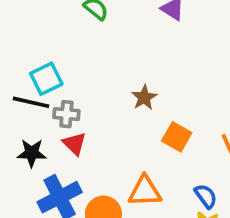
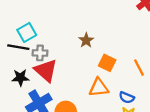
red triangle: (74, 144) -> (46, 70), size x1.6
orange triangle: (145, 191) -> (99, 88), moved
blue semicircle: (206, 196) -> (127, 98), turned 152

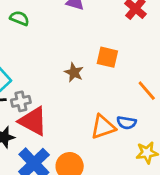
orange square: (107, 63) -> (107, 57), moved
blue semicircle: (127, 98) -> (126, 123), moved

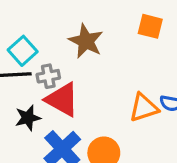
brown star: (74, 72) -> (86, 41), moved, size x1.5

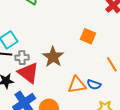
brown star: (86, 41) -> (53, 57), moved

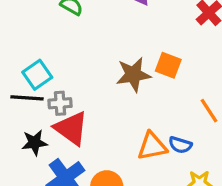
brown star: (53, 57) -> (133, 75), moved, turned 30

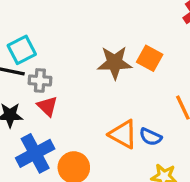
red triangle: (71, 128) -> (47, 106), size x0.6
orange triangle: (152, 146) -> (123, 134), turned 32

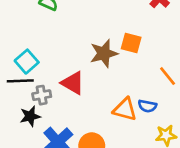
gray cross: (40, 80) -> (42, 95), moved
red triangle: (47, 106) -> (73, 83), moved, size x1.4

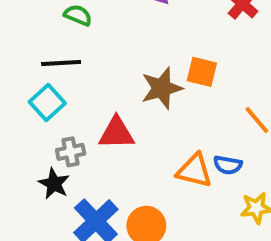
black line: (20, 81) -> (61, 63), moved
red triangle: (73, 83) -> (116, 133), turned -30
black star: (30, 116) -> (54, 184), turned -30

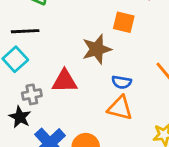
orange square: (202, 72) -> (124, 22), moved
blue semicircle: (228, 165) -> (122, 82), moved

